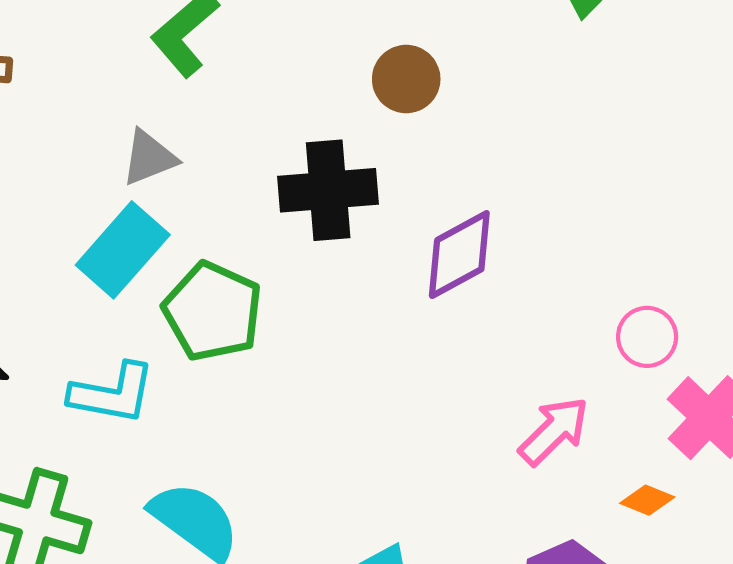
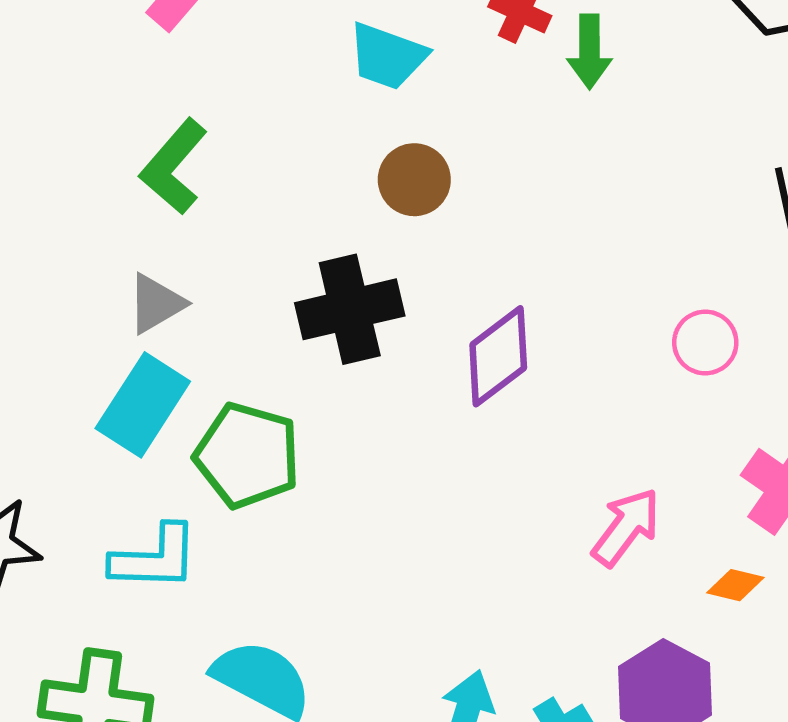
pink circle: (647, 337) -> (705, 342), moved

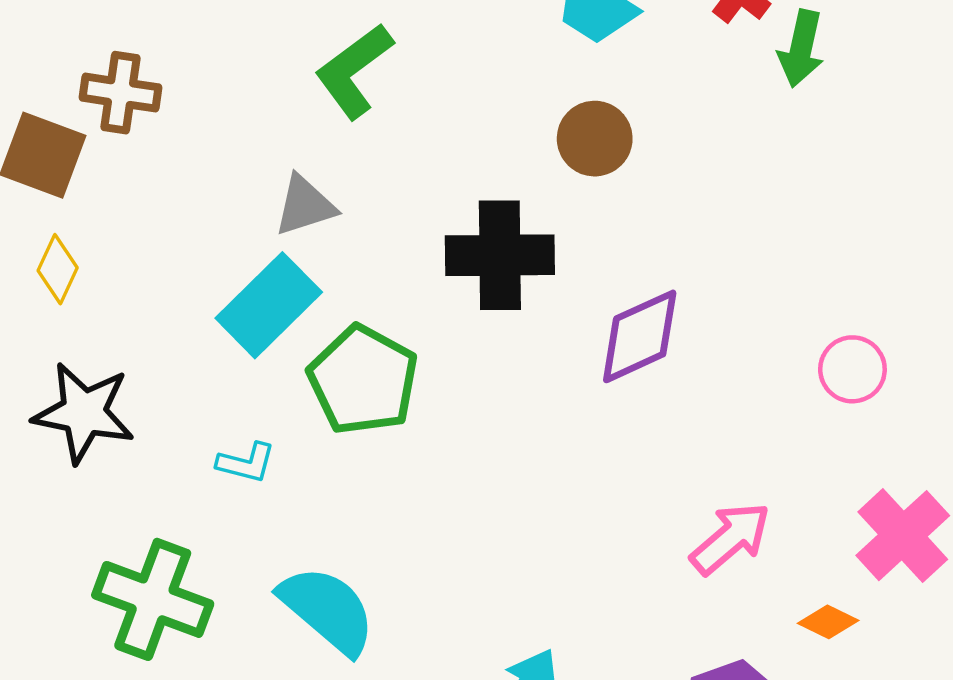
cyan L-shape: (155, 558) -> (246, 463), size x0.6

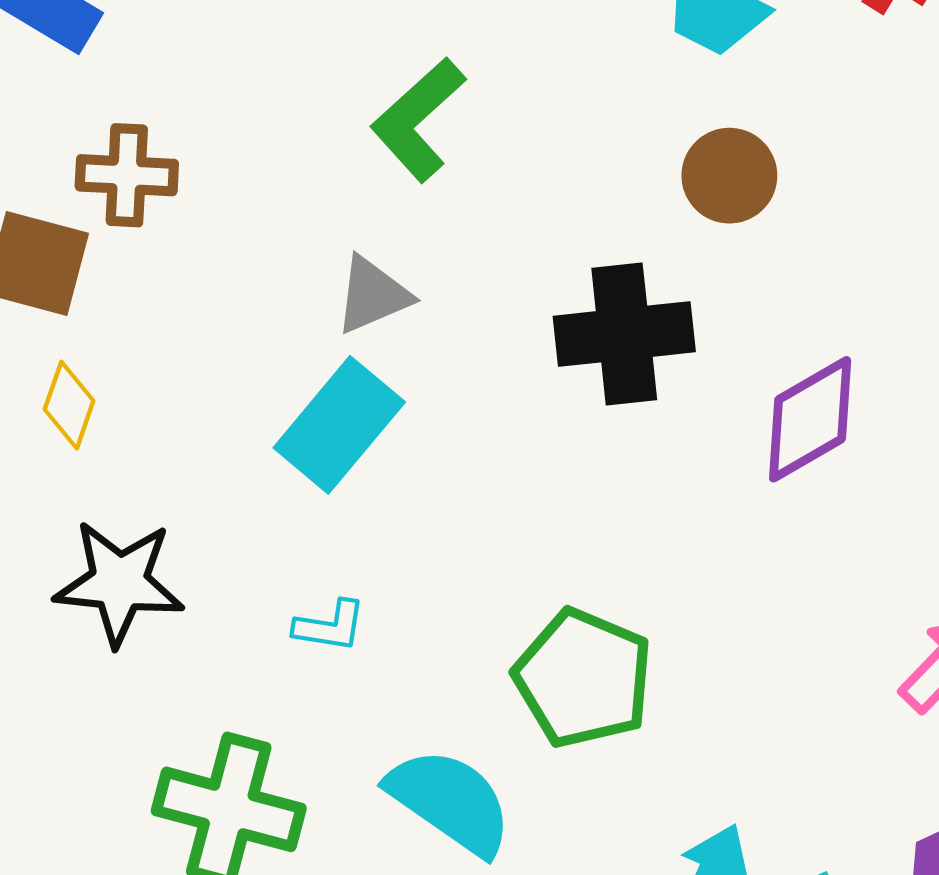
green pentagon: (363, 380) -> (583, 678), moved

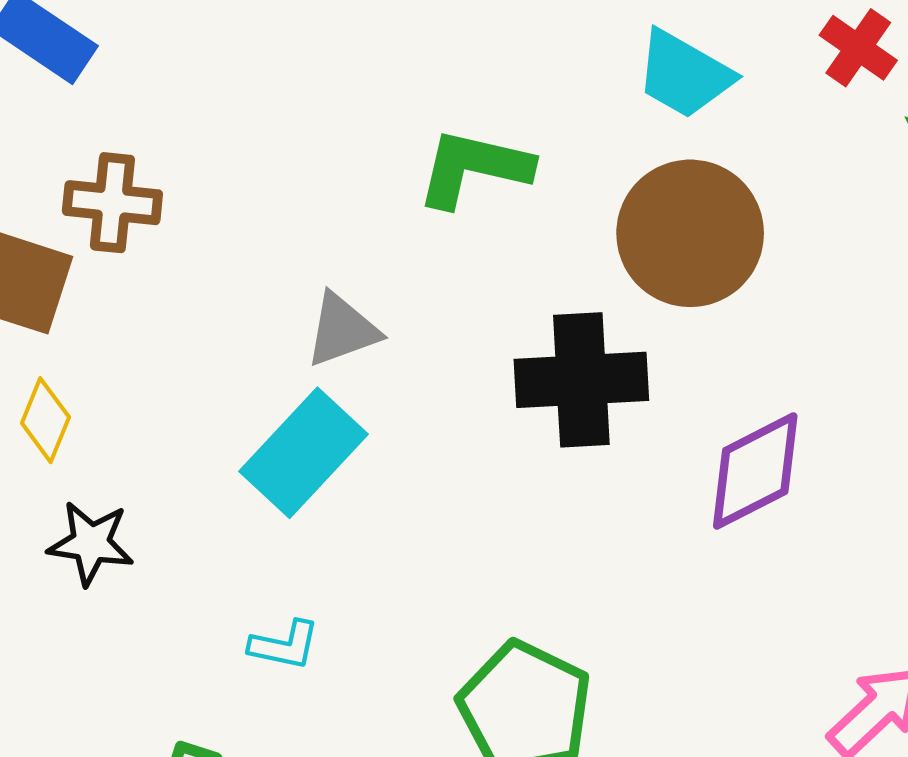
green L-shape: (418, 120) -> (474, 168), moved, turned 52
brown circle: (729, 176) -> (690, 233), size x1.6
black star: (119, 583) -> (91, 543), moved, size x0.7

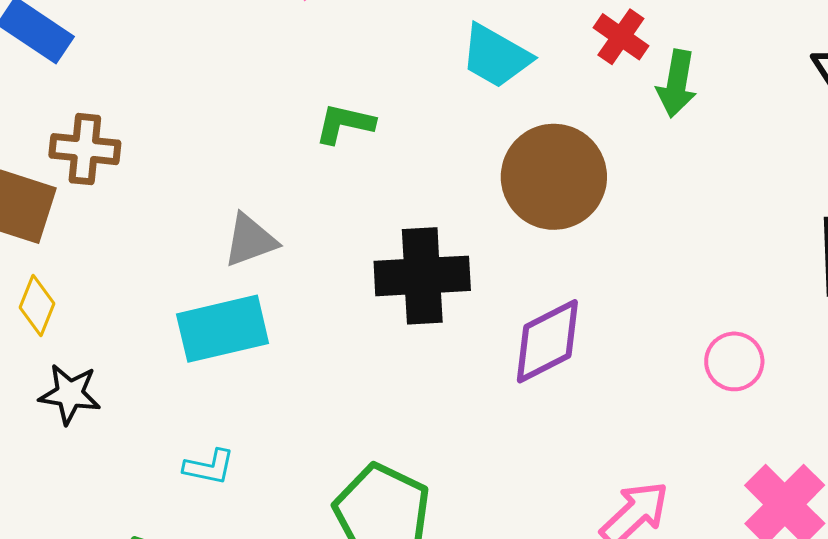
green L-shape: (474, 168) -> (345, 124), size x0.7
brown circle: (690, 233) -> (554, 177), moved
cyan rectangle: (304, 453) -> (223, 329), turned 34

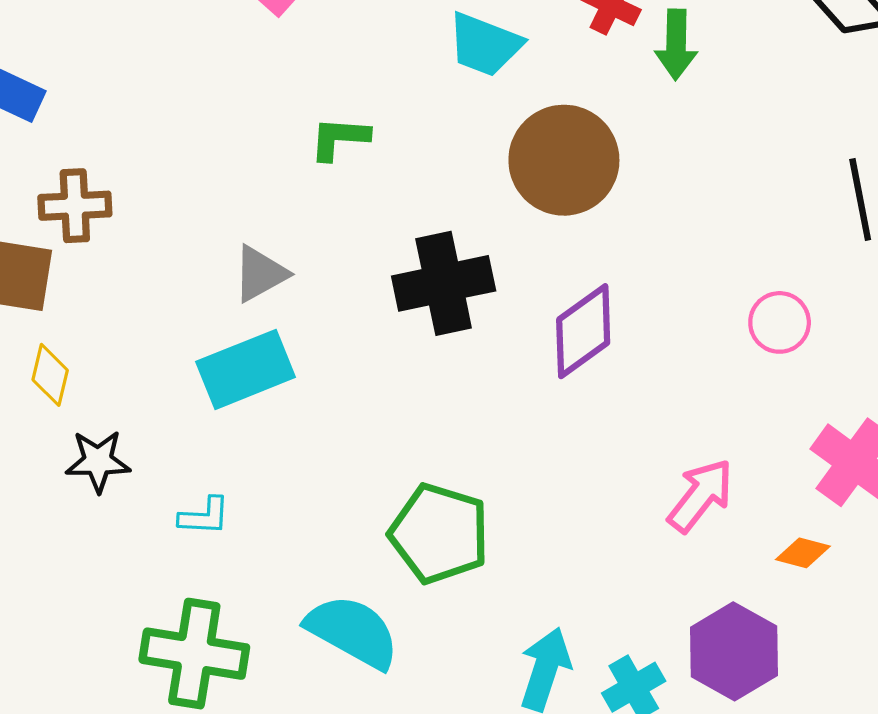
cyan L-shape: (209, 467) -> (204, 516), moved

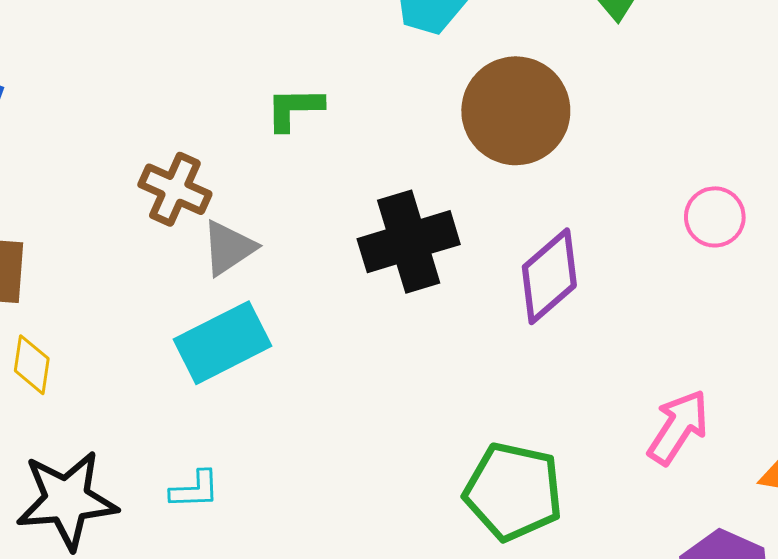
brown cross: (75, 206) -> (175, 189), moved, turned 32
pink circle: (780, 322) -> (715, 217), moved
black star: (98, 461) -> (67, 500), moved, size x1.6
green pentagon: (439, 534) -> (513, 492), moved

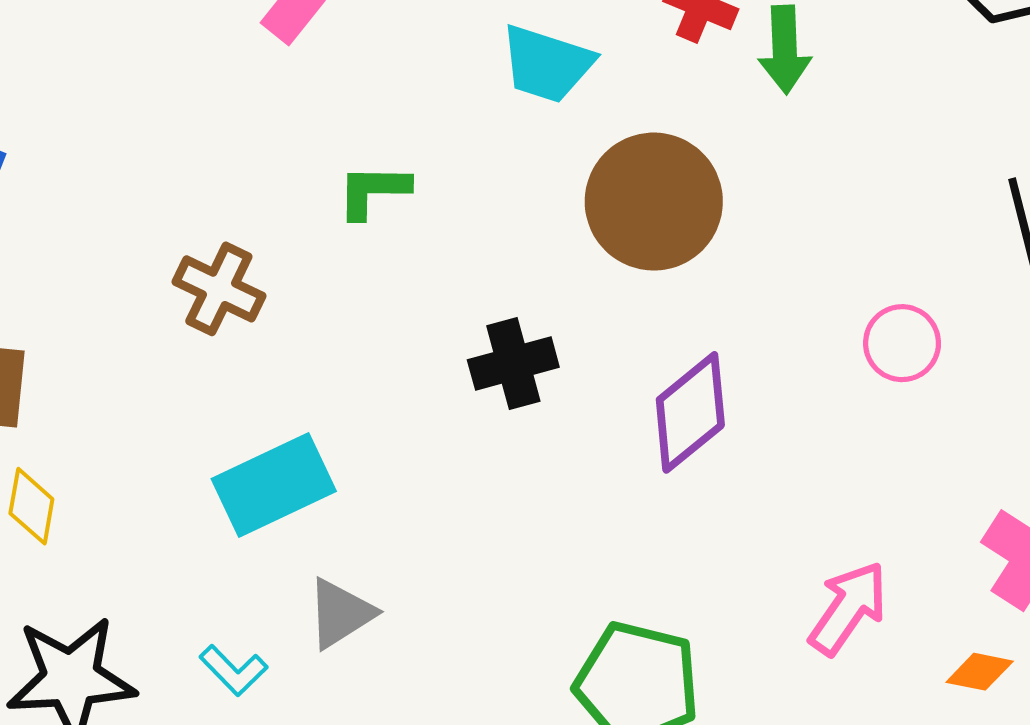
black cross: (409, 242) -> (513, 364), size x0.7
gray triangle: (229, 248) -> (341, 613), moved
cyan L-shape: (195, 490) -> (233, 670), turned 46

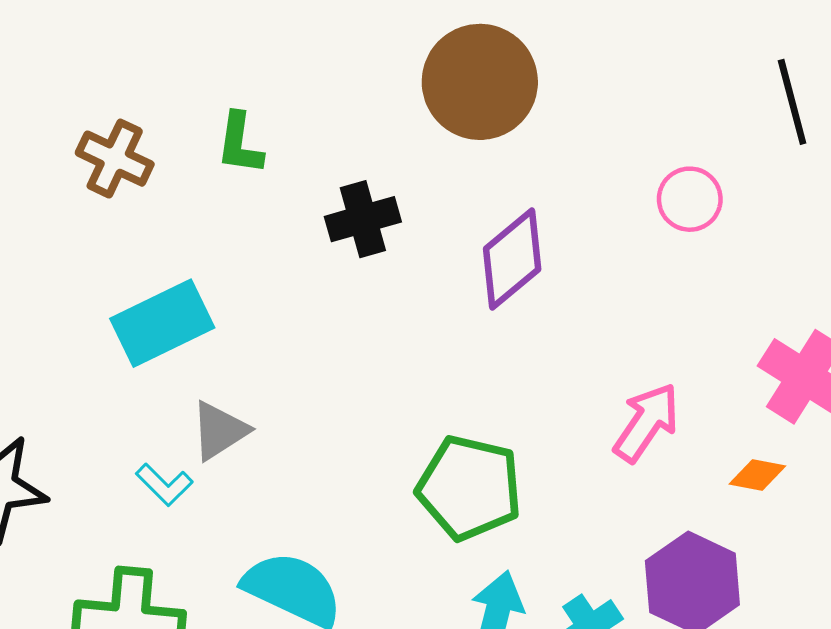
green L-shape: (373, 191) -> (240, 144), moved, turned -82
cyan L-shape: (233, 670) -> (164, 485), moved

